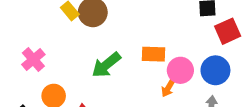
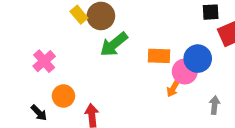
green arrow: (106, 65) -> (114, 44), moved
blue circle: (215, 70) -> (198, 59), moved

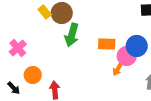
green arrow: (114, 44) -> (72, 35), turned -35

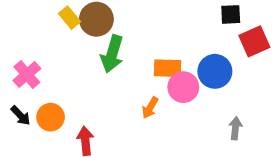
pink circle: (127, 56) -> (183, 87), moved
orange arrow: (118, 69) -> (150, 108), moved
black arrow: (14, 88) -> (21, 116), moved

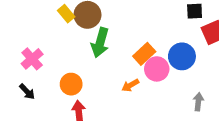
orange rectangle: (167, 68) -> (144, 54), turned -45
orange arrow: (150, 108) -> (130, 85), turned 30
orange circle: (51, 117) -> (71, 84), moved

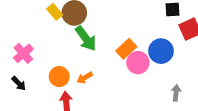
green arrow: (100, 43) -> (86, 38), turned -52
orange arrow: (130, 85) -> (85, 78), moved

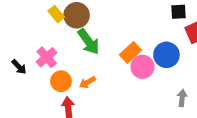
pink cross: (23, 53) -> (47, 57), moved
black arrow: (19, 83) -> (19, 67), moved

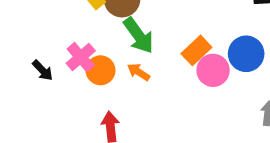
orange circle: (61, 81) -> (100, 70), moved
orange arrow: (87, 82) -> (139, 72), moved, turned 63

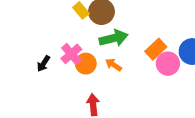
green arrow: (139, 36) -> (114, 38), turned -68
black arrow: (43, 70) -> (43, 64), turned 77

